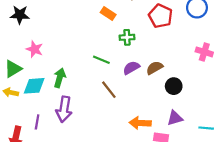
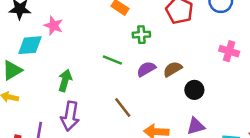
pink star: (35, 49) -> (54, 26), moved
cyan diamond: (34, 86) -> (30, 45), moved
brown line: (109, 90) -> (123, 107), moved

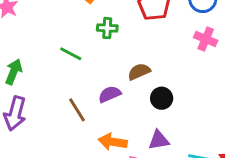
pink cross: (229, 51) -> (206, 39), moved
purple semicircle: (146, 69) -> (110, 94), moved

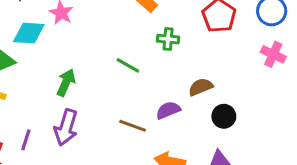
brown line: (77, 110) -> (133, 126), turned -40

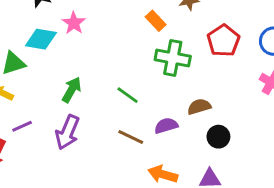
green cross: (168, 39) -> (173, 58), size x1.6
green line: (128, 65) -> (128, 95), moved
purple line: (26, 140) -> (22, 126), moved, turned 42

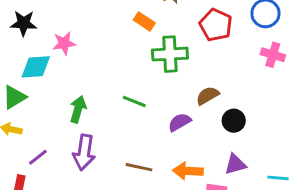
pink star: (74, 23) -> (64, 43), turned -30
brown line: (131, 137) -> (139, 167), moved

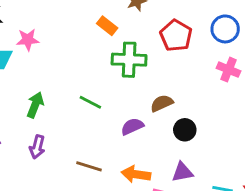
purple arrow: (84, 152) -> (37, 147), size x0.7

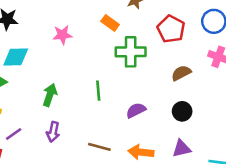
pink star: (28, 40) -> (62, 35), moved
green line: (90, 102) -> (98, 91), turned 60
brown semicircle: (162, 103) -> (181, 73), moved

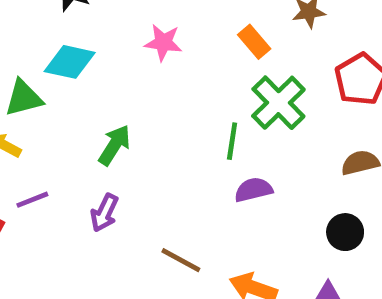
green cross: (131, 52) -> (278, 103), turned 32
green line: (98, 91) -> (232, 141), moved
purple semicircle: (136, 110) -> (254, 190), moved

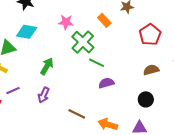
green cross: (278, 103) -> (83, 42), moved
green line: (232, 141) -> (97, 63), turned -70

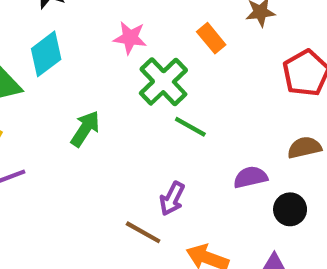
cyan diamond: (27, 32) -> (46, 54), turned -50
purple semicircle: (106, 83) -> (250, 177), moved
purple arrow: (44, 95) -> (172, 199), moved

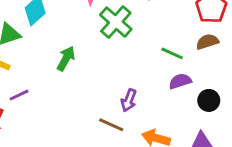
green line: (190, 127) -> (172, 53), moved
brown semicircle: (304, 148) -> (207, 42), moved

